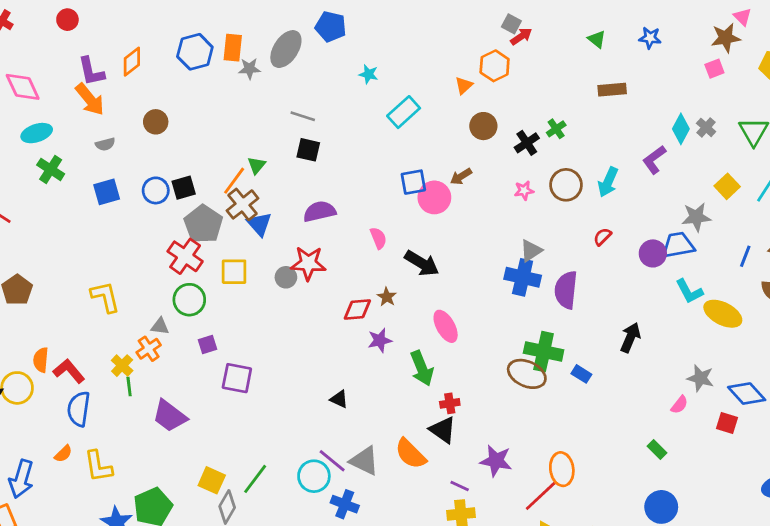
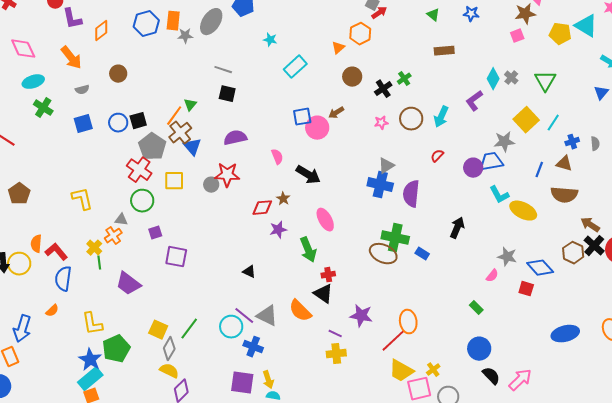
purple L-shape: (91, 71) -> (72, 19), moved
yellow square: (727, 186) -> (526, 120), size x1.4
yellow L-shape: (98, 466) -> (92, 324), moved

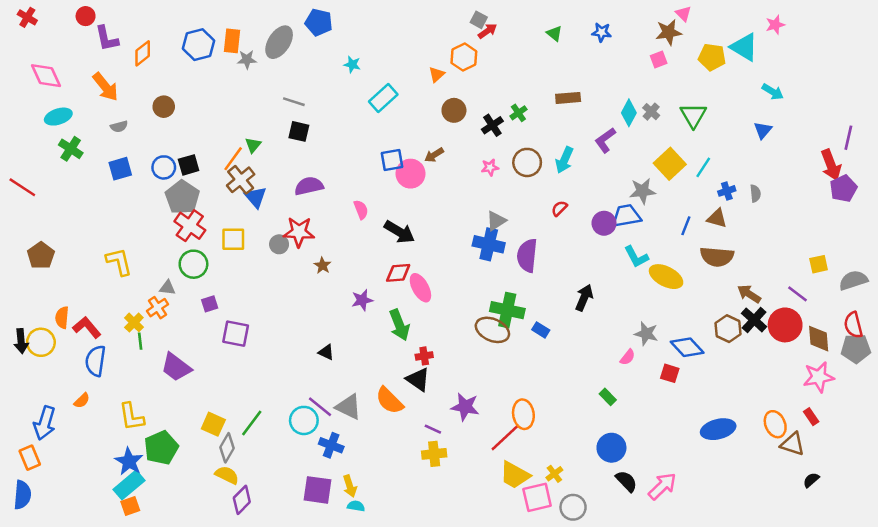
brown rectangle: (444, 51) -> (568, 98), moved
gray pentagon: (152, 147) -> (182, 197), moved
brown star: (283, 199) -> (322, 265), moved
red diamond: (262, 208) -> (398, 273), moved

